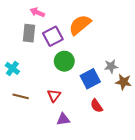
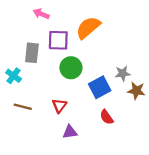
gray rectangle: (29, 33) -> (32, 53), moved
purple square: (53, 36) -> (58, 40), turned 30

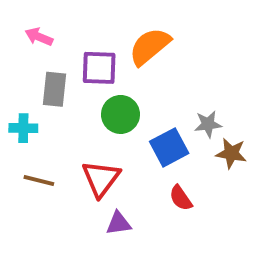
pink arrow: (41, 14) -> (39, 37), moved
cyan cross: (14, 76) -> (23, 128), turned -35
red triangle: (59, 106) -> (101, 179), size x1.5

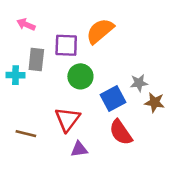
cyan cross: (23, 128) -> (16, 75), moved
brown line: (39, 181) -> (26, 134), moved
red semicircle: (181, 198) -> (121, 132), size x1.5

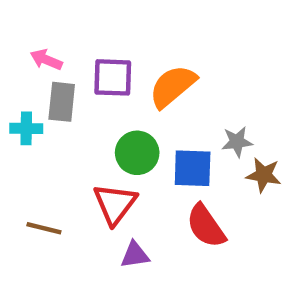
pink arrow: (26, 24) -> (46, 60), moved
orange semicircle: (100, 31) -> (173, 86), moved
green circle: (80, 76) -> (137, 153), moved
blue square: (113, 99) -> (193, 168), turned 30

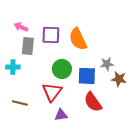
orange semicircle: (173, 86) -> (78, 39), turned -75
cyan cross: (26, 128) -> (13, 67), moved

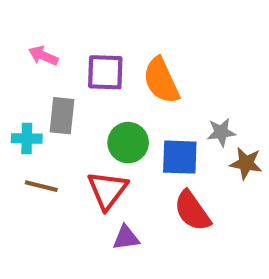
gray rectangle: (28, 46) -> (62, 116), moved
brown line: (20, 103) -> (41, 186), moved

